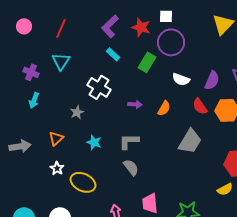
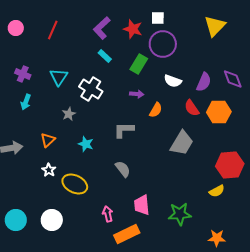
cyan triangle: (61, 61) -> (59, 77), moved
purple arrow: (135, 104) -> (137, 94), moved
gray L-shape: (129, 141) -> (124, 130), moved

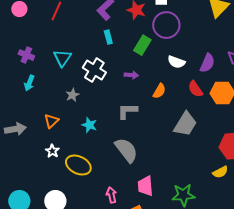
cyan rectangle: (105, 56) -> (108, 37), turned 32
purple arrow: (137, 94) -> (131, 75), moved
gray semicircle: (123, 169) -> (126, 150), size x1.5

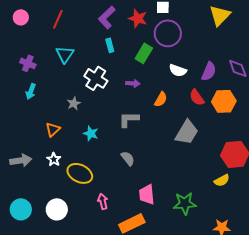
cyan triangle: (62, 58) -> (65, 54), moved
gray arrow: (15, 129) -> (21, 160), moved
gray semicircle: (126, 150) -> (128, 158), size x0.6
pink arrow: (111, 195) -> (103, 201), moved

